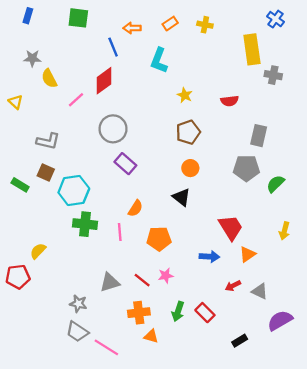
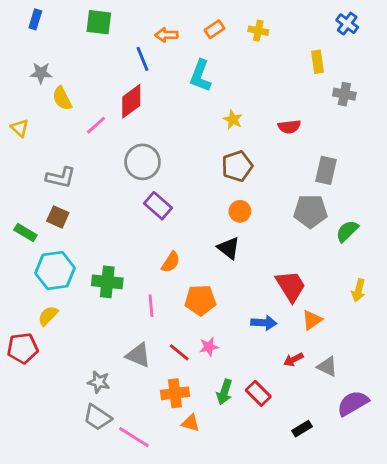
yellow rectangle: (252, 49) -> (318, 62), size x0.6
cyan hexagon: (74, 190) -> (55, 271), moved
pink line: (120, 232) -> (151, 306), moved
gray triangle: (110, 282) -> (138, 355), turned 40

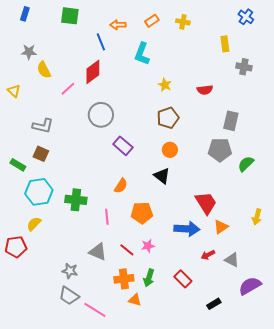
purple rectangle: (158, 206) -> (123, 146), moved
yellow arrow: (358, 290) -> (257, 217), moved
blue arrow: (264, 323) -> (187, 229), size x1.4
green arrow: (224, 392) -> (149, 278), moved

